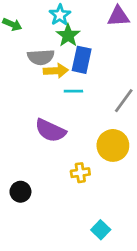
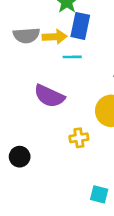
gray semicircle: (41, 57) -> (26, 35), moved
cyan square: (101, 230) -> (99, 194), turned -30

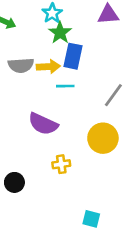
yellow cross: (79, 138) -> (61, 164), moved

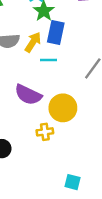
yellow arrow: (48, 67) -> (33, 42), turned -54
yellow circle: (103, 138) -> (63, 108), moved

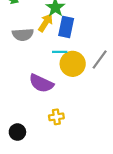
yellow arrow: (33, 42) -> (46, 23), moved
yellow circle: (63, 108) -> (73, 64), moved

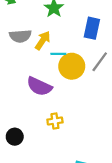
yellow arrow: (46, 23) -> (43, 40), moved
blue rectangle: (66, 27) -> (92, 28), moved

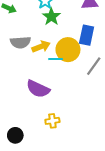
yellow arrow: (43, 40) -> (41, 47), turned 36
yellow circle: (72, 66) -> (68, 50), moved

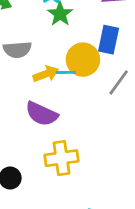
yellow arrow: (41, 47) -> (46, 74), moved
yellow cross: (52, 121) -> (61, 158), size x1.6

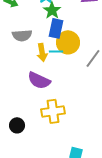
blue rectangle: (109, 40) -> (56, 28), moved
yellow arrow: (46, 74) -> (42, 52), turned 102

